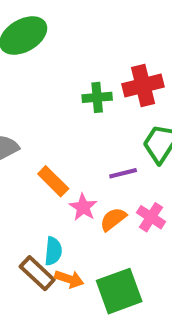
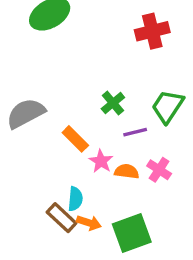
red cross: (143, 85) -> (152, 31), moved
green cross: (97, 97) -> (113, 103), moved, turned -35
orange semicircle: (113, 219) -> (127, 171), turned 45

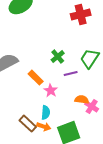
pink cross: (159, 170) -> (92, 107), moved
orange semicircle: (127, 171) -> (82, 100), moved
cyan semicircle: (75, 199) -> (46, 113), moved

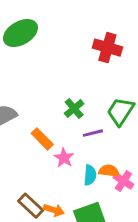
red cross: (81, 15) -> (107, 48), turned 30
cyan semicircle: (46, 113) -> (90, 175), moved

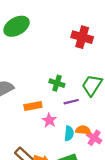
green cross: (74, 108) -> (57, 83), turned -32
orange rectangle: (42, 139) -> (33, 106), turned -56

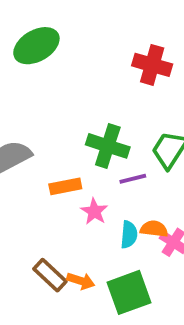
green cross: (57, 83) -> (108, 146), size x1.5

